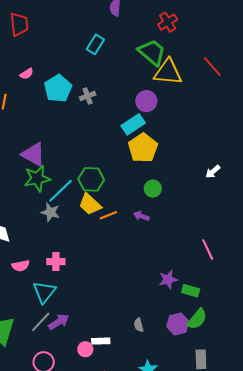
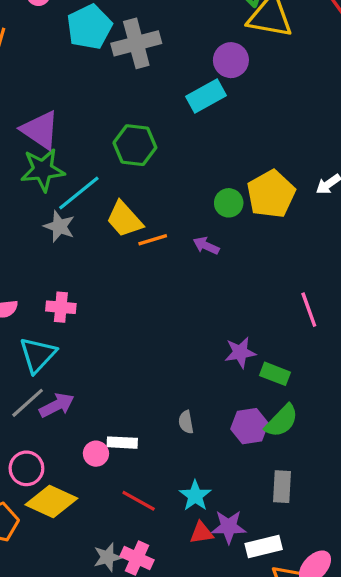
gray cross: (88, 96) -> (136, 43), size x1.8
yellow pentagon: (143, 148) -> (271, 194), moved
green hexagon: (91, 179) -> (135, 145), moved

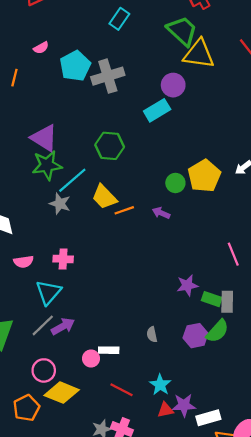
gray rectangle: (282, 487) -> (227, 302), moved

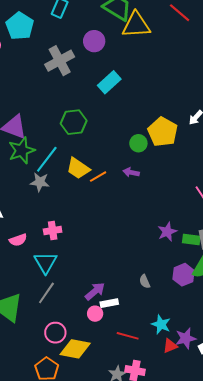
cyan pentagon: (75, 66) -> (20, 26), moved
purple circle: (173, 85) -> (94, 41), moved
purple arrow: (63, 326) -> (95, 291), moved

